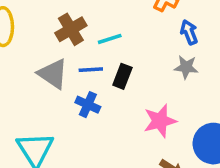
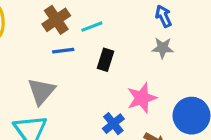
blue line: (91, 70) -> (63, 51), moved
gray triangle: (53, 74) -> (41, 91), moved, turned 40
blue cross: (88, 105) -> (113, 124), moved, turned 30

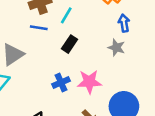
cyan line: (92, 27) -> (66, 15), turned -54
blue cross: (113, 124) -> (61, 82), moved

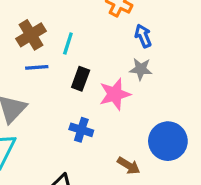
blue cross: (61, 82) -> (81, 130), turned -36
pink star: (89, 82) -> (115, 94), moved

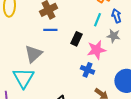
cyan line: (68, 43) -> (97, 20), moved
blue cross: (81, 130) -> (87, 70), moved

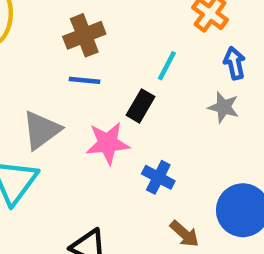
cyan line: (97, 20) -> (167, 66), moved
pink star: (96, 50) -> (108, 143), moved

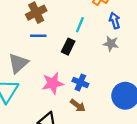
pink star: (108, 143) -> (53, 83), moved
brown arrow: (184, 234) -> (78, 106), moved

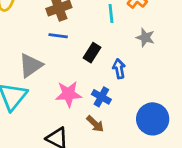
blue arrow: (115, 21) -> (119, 69), moved
cyan line: (80, 25) -> (111, 14), moved, turned -35
gray star: (111, 44) -> (145, 37), moved

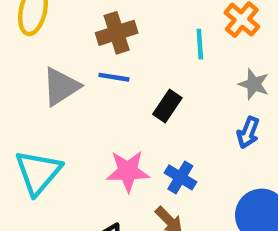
gray triangle: (31, 65) -> (61, 86), moved
blue arrow: (119, 69) -> (248, 132), moved, turned -150

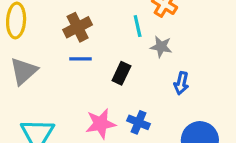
gray star: (254, 84) -> (161, 47), moved
gray triangle: (61, 86) -> (24, 71), moved

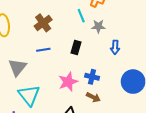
blue line: (81, 59) -> (43, 50), moved
gray triangle: (24, 71) -> (17, 67), moved

